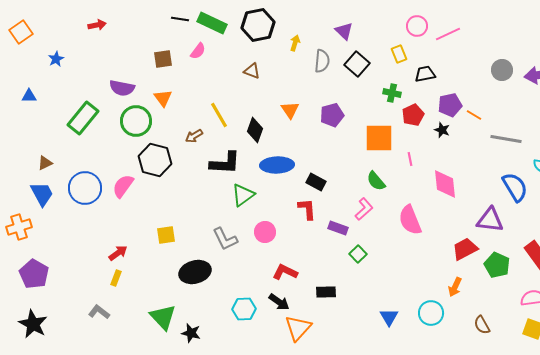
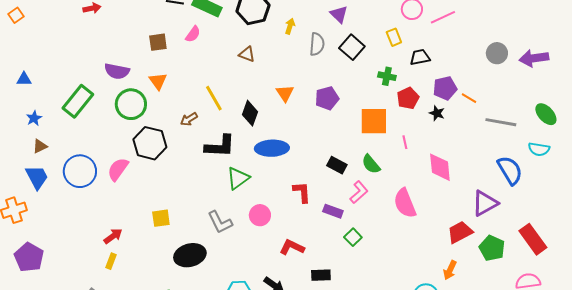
orange square: (21, 32) -> (16, 15), size x0.7
blue star: (56, 59) -> (34, 118), moved
black rectangle: (316, 182) -> (337, 165), moved
purple triangle: (490, 220) -> (485, 203), turned -36
red L-shape: (285, 272) -> (292, 247), moved

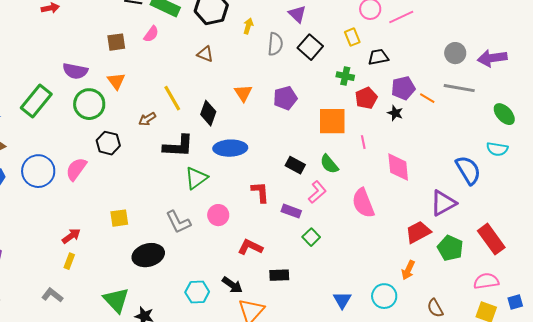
gray line: (501, 122) -> (459, 88), moved
black hexagon: (150, 143) -> (108, 143), size x0.7

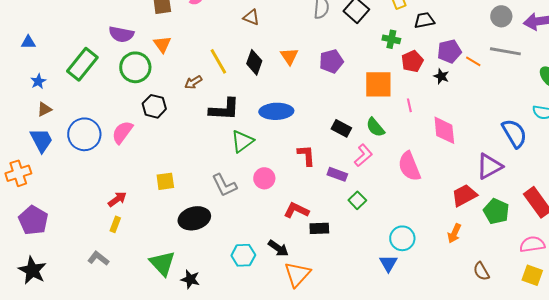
black diamond: (208, 113) -> (254, 62), moved
black rectangle: (279, 275) -> (319, 228), moved
cyan circle: (384, 296) -> (402, 238), moved

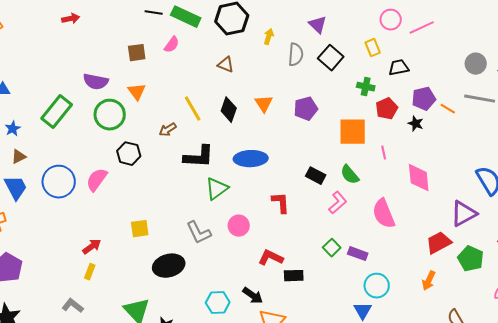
purple rectangle: (337, 174) -> (358, 254), moved

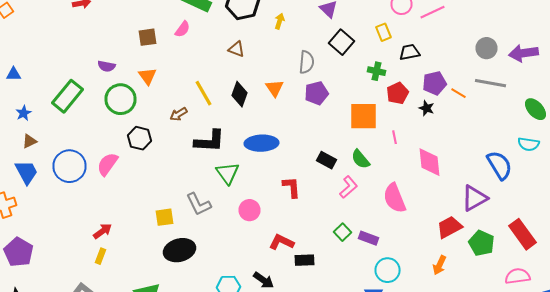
gray semicircle: (296, 55) -> (306, 62), moved
purple semicircle: (96, 82) -> (106, 66), size x0.7
green triangle: (217, 189) -> (228, 173), turned -30
yellow square: (140, 229) -> (164, 217), moved
gray L-shape: (199, 233) -> (198, 204), moved

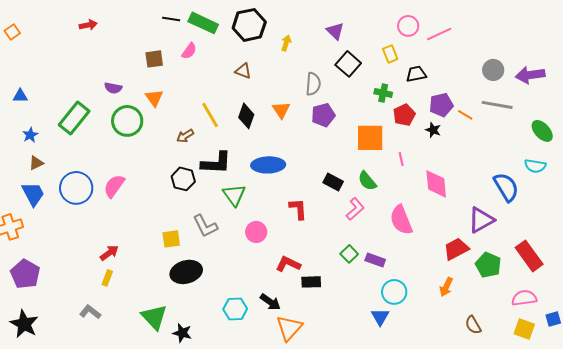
black hexagon: (140, 138) -> (183, 179), moved

